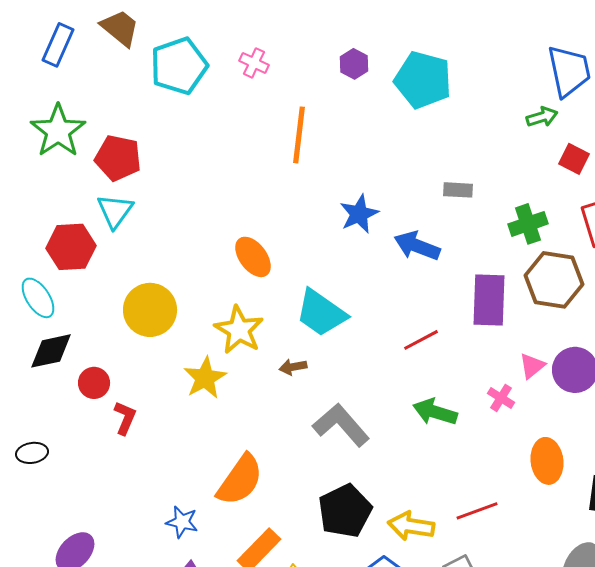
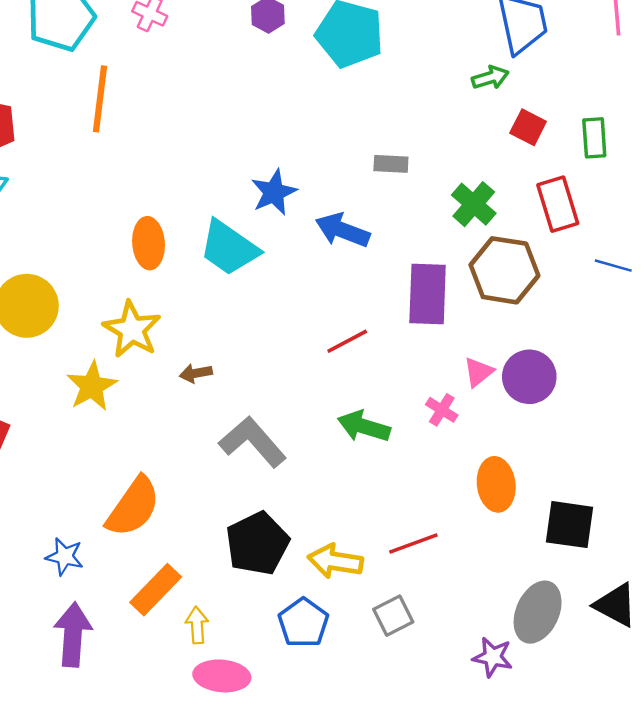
orange line: (299, 135) -> (100, 99), moved
green cross: (528, 224) -> (474, 204), turned -30
orange ellipse: (253, 257) -> (149, 243), turned 33
cyan trapezoid: (321, 313) -> (229, 248), moved

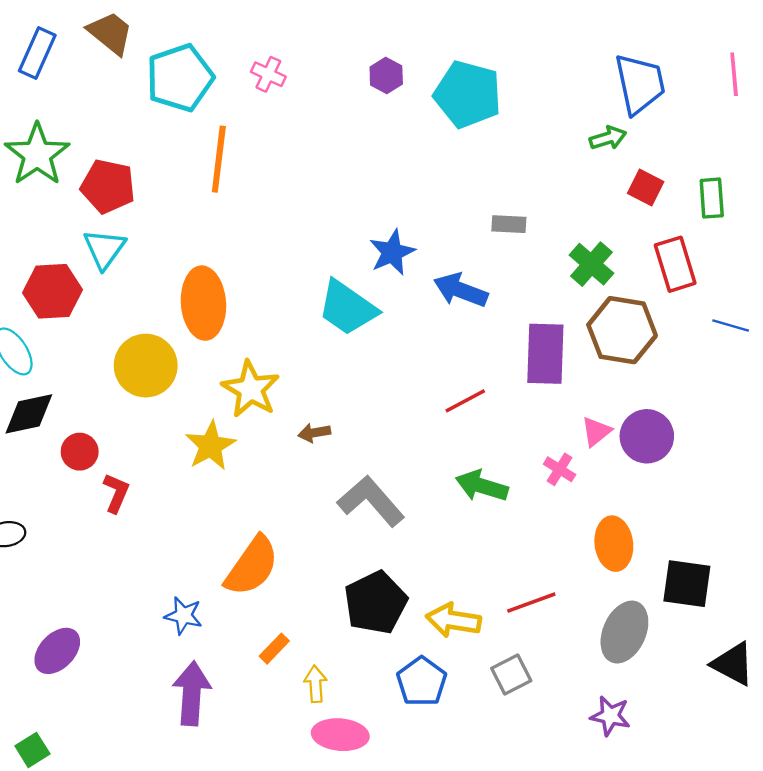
orange ellipse: (149, 243) -> (203, 303), moved, size x1.4
orange rectangle: (156, 590) -> (274, 649), size x0.6
gray ellipse: (538, 612) -> (624, 632), moved

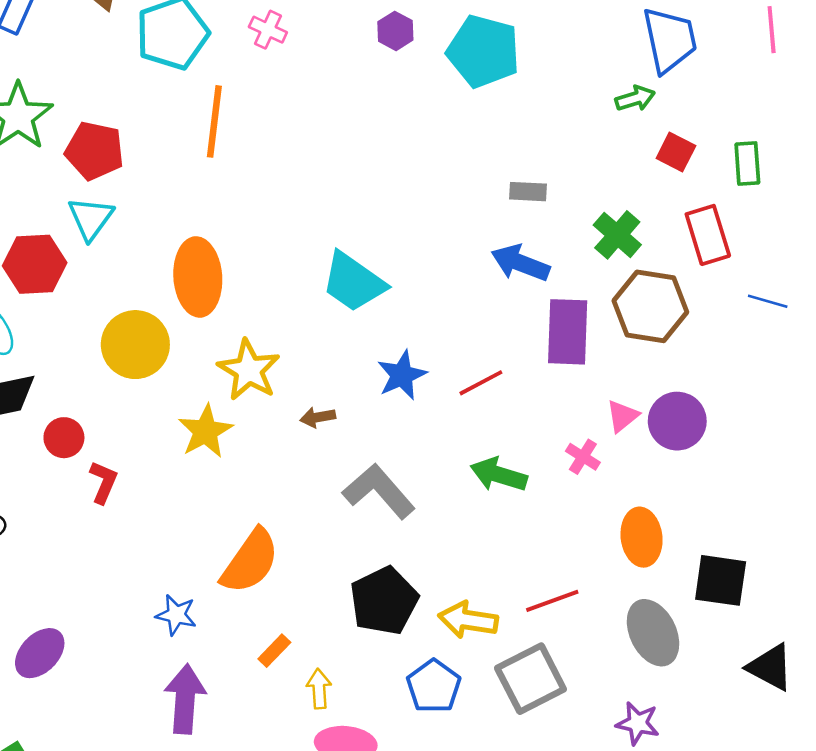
blue star: (392, 252) -> (402, 375), moved
blue arrow: (461, 290) -> (520, 263), moved
gray ellipse: (624, 632) -> (653, 633), turned -50
gray square: (511, 674) -> (531, 679), size x1.6

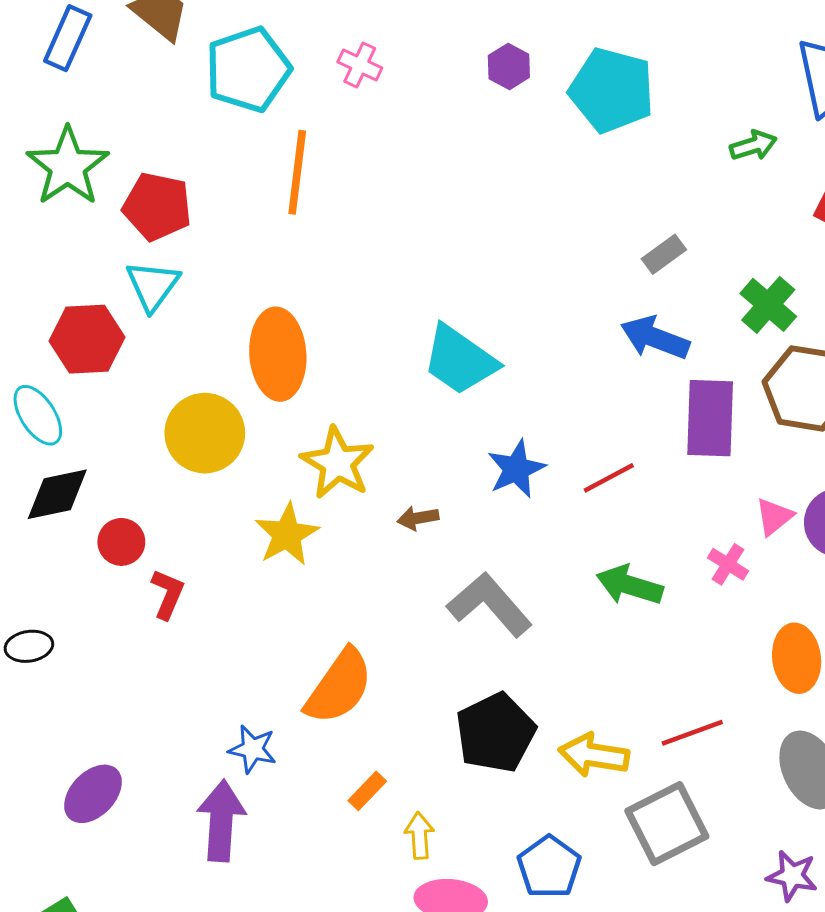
green arrow: (635, 98) -> (753, 145), moved
gray rectangle: (528, 192) -> (664, 254), turned -39
blue pentagon: (434, 686) -> (549, 867), moved
purple arrow: (185, 699) -> (221, 821), moved

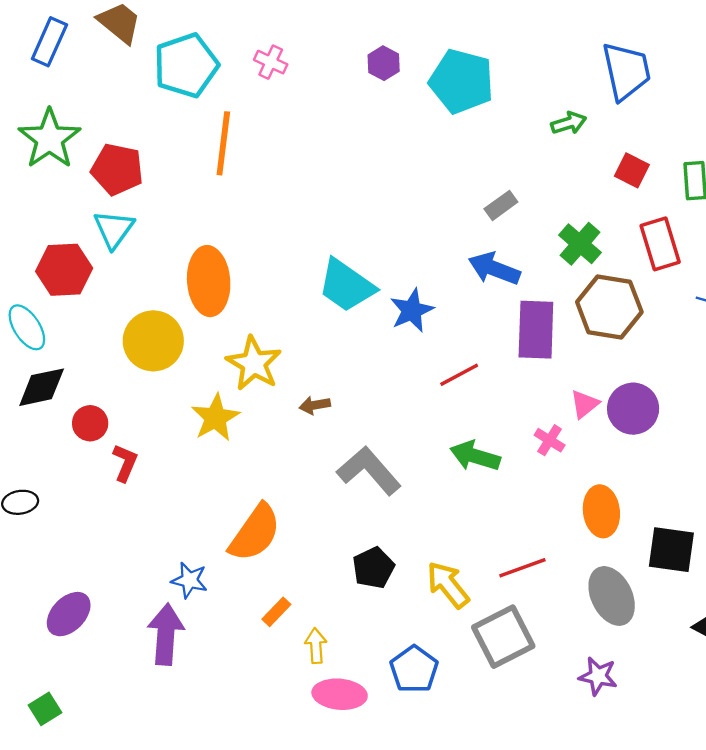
blue star: (516, 469) -> (412, 310), moved
black pentagon: (495, 733) -> (373, 568), size x0.7
yellow arrow: (594, 755) -> (448, 585), turned 42

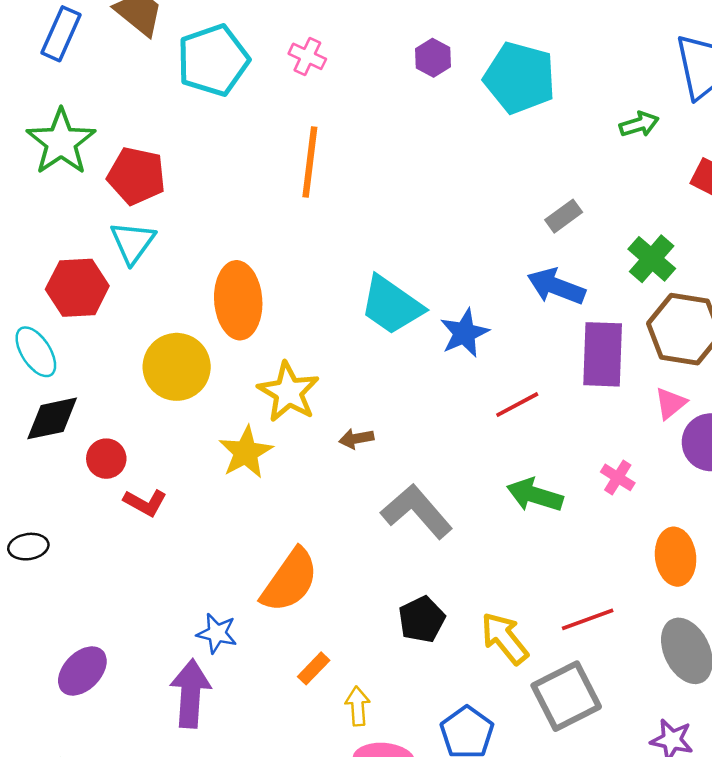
orange line: (223, 143) -> (310, 162), moved
pink triangle: (585, 404) -> (671, 403), moved
red L-shape: (125, 463) -> (145, 503), turned 96

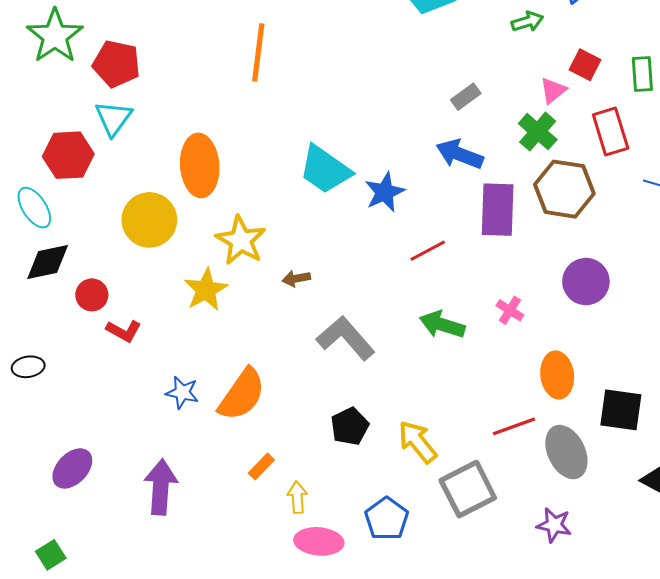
pink triangle: (671, 403) -> (553, 90), moved
red line: (588, 619) -> (514, 426), moved
blue star: (217, 633) -> (182, 392), moved

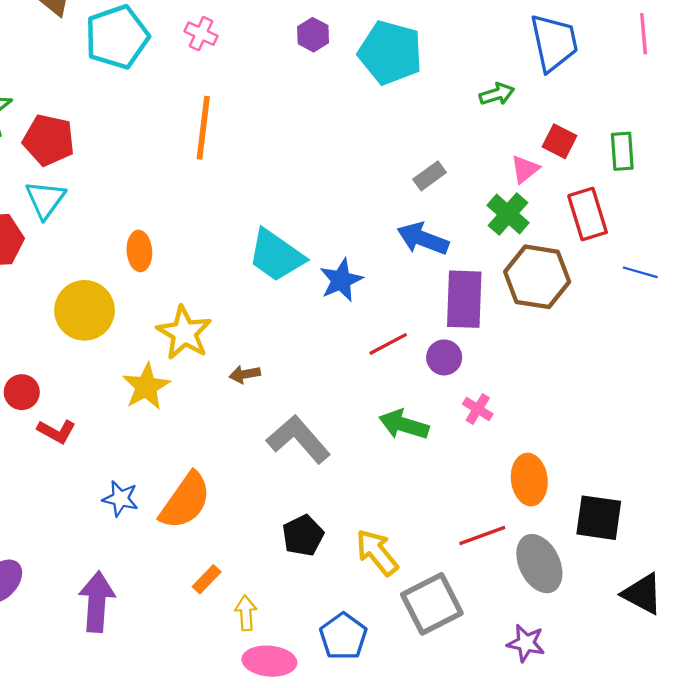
orange ellipse: (200, 165) -> (139, 251), size x0.6
purple circle: (586, 282) -> (444, 357), moved, size x0.7

